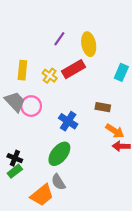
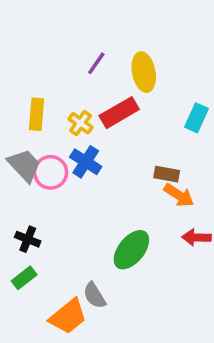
blue cross: (68, 121) -> (86, 162), moved
orange arrow: (115, 131) -> (179, 195), moved
green ellipse: (59, 154) -> (131, 250), moved
black cross: (15, 158) -> (28, 239), moved

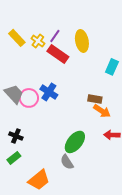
red rectangle: (119, 113) -> (58, 54), moved, turned 65
yellow rectangle: (36, 114) -> (17, 38), moved, turned -48
yellow cross: (80, 123) -> (38, 41), moved
gray semicircle: (95, 295) -> (67, 162), moved

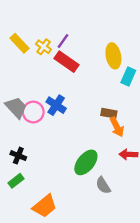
yellow ellipse: (82, 41) -> (113, 56), moved
orange arrow: (102, 111) -> (117, 127), turned 30
gray semicircle: (67, 162) -> (103, 185), moved

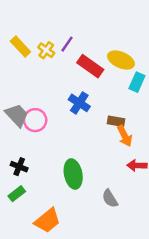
yellow ellipse: (113, 56) -> (121, 60), turned -55
red rectangle: (66, 62) -> (90, 66), moved
blue cross: (56, 105) -> (79, 103), moved
green ellipse: (86, 162) -> (73, 174), moved, turned -50

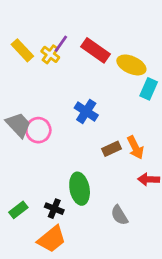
purple line: (67, 44) -> (61, 44), moved
red rectangle: (90, 66) -> (95, 50), moved
brown rectangle: (116, 121) -> (111, 149), moved, turned -35
black cross: (19, 167) -> (54, 209), moved

